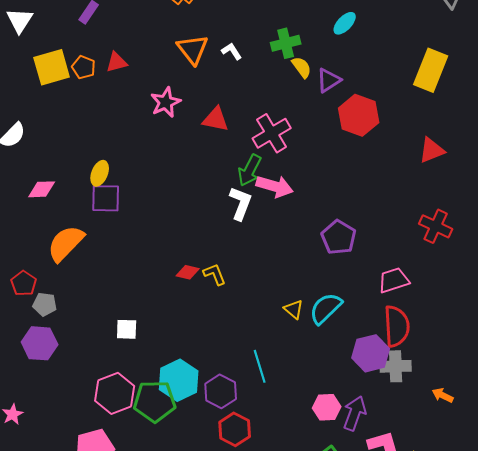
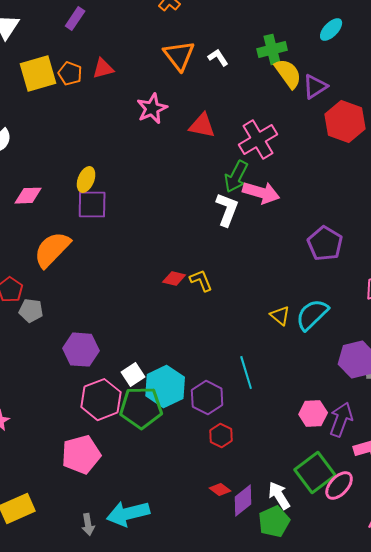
yellow semicircle: (302, 67) -> (288, 74), size x1.4
white square: (127, 329) -> (133, 375), moved, turned -35
purple hexagon: (40, 343) -> (81, 350), moved
red hexagon: (235, 429) -> (221, 436), size x0.7

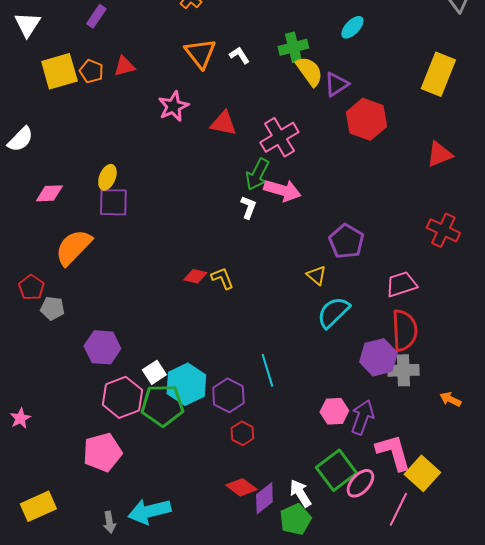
white L-shape: (227, 210) -> (248, 207), size x0.7
yellow triangle: (280, 316) -> (316, 275), moved
red diamond: (220, 490) -> (241, 487), size x1.4

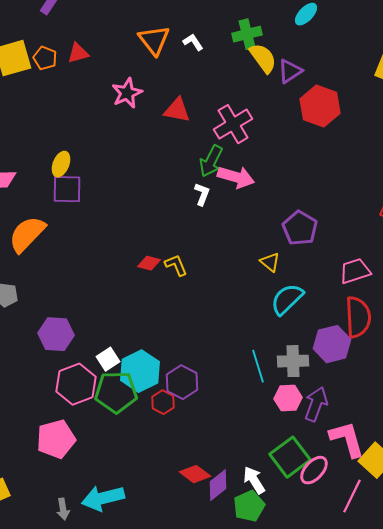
cyan line: (267, 370) -> (258, 366), moved
gray cross: (403, 370) -> (293, 361), moved
red hexagon: (242, 433) -> (163, 402), moved

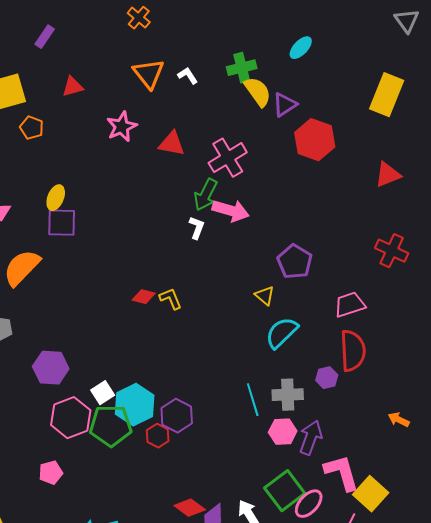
orange pentagon: (45, 58) -> (32, 128), moved
purple hexagon: (332, 344) -> (327, 378), size x0.6
pink pentagon: (56, 439) -> (51, 473), size x0.6

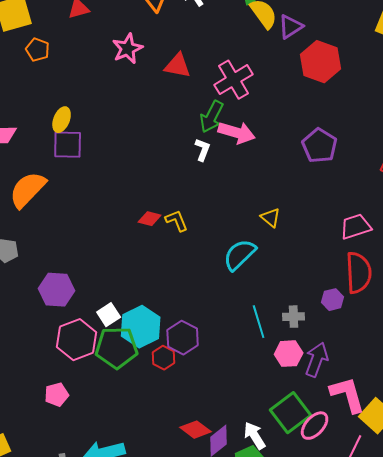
purple pentagon: (295, 262) -> (320, 146), moved
cyan semicircle: (282, 333) -> (240, 255), moved
gray cross: (288, 395) -> (294, 317), size x0.7

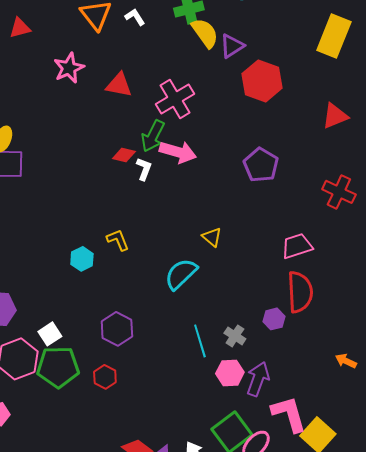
red diamond: (150, 219) -> (124, 155), moved
gray cross: (294, 317) -> (235, 336), turned 35
cyan hexagon: (141, 327) -> (82, 259), moved, size x0.6
purple hexagon: (183, 338) -> (117, 329), moved

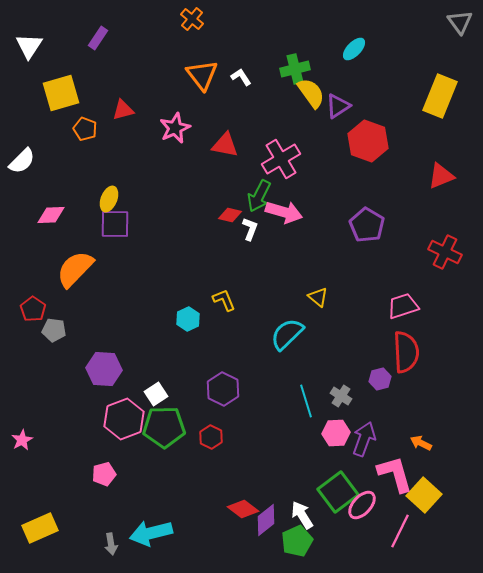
red triangle: (20, 28) -> (123, 110), moved
orange arrow: (346, 361) -> (421, 443), moved

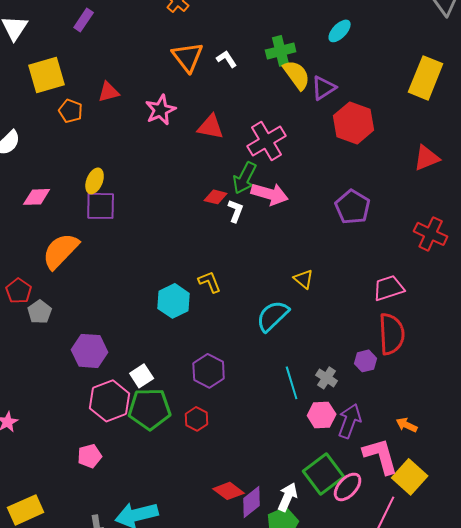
cyan hexagon: (188, 319) -> (174, 301), size x1.4
gray pentagon: (54, 330) -> (40, 312), turned 30
white arrow: (302, 515) -> (288, 497), turned 56

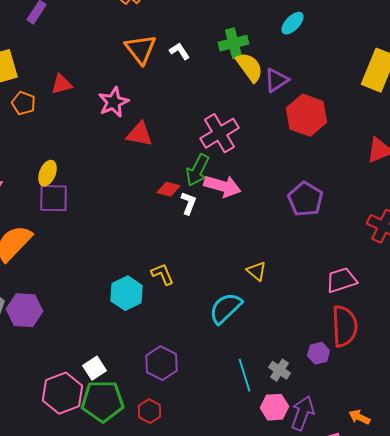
red triangle: (211, 127) -> (140, 134), moved
purple hexagon: (90, 351) -> (24, 310), moved

